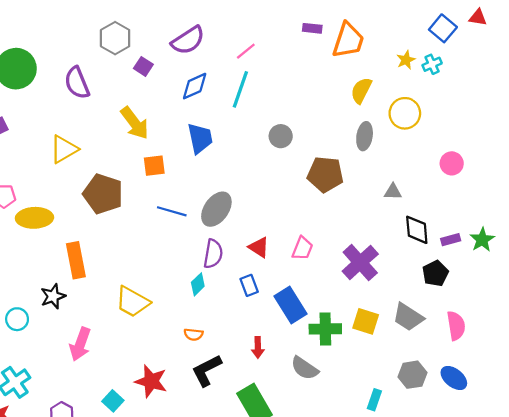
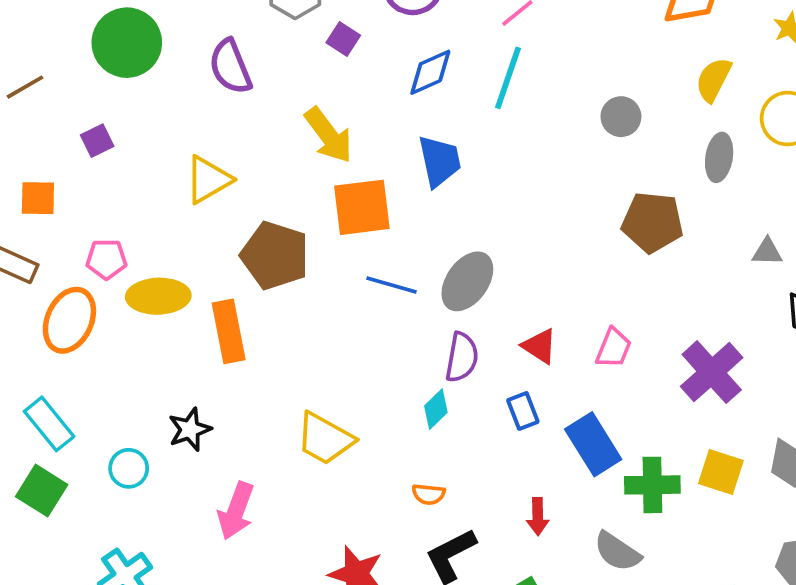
gray circle: (281, 136) -> (621, 117), moved
orange square: (154, 166) -> (362, 207), size x1.6
orange rectangle: (76, 260) -> (229, 331), moved

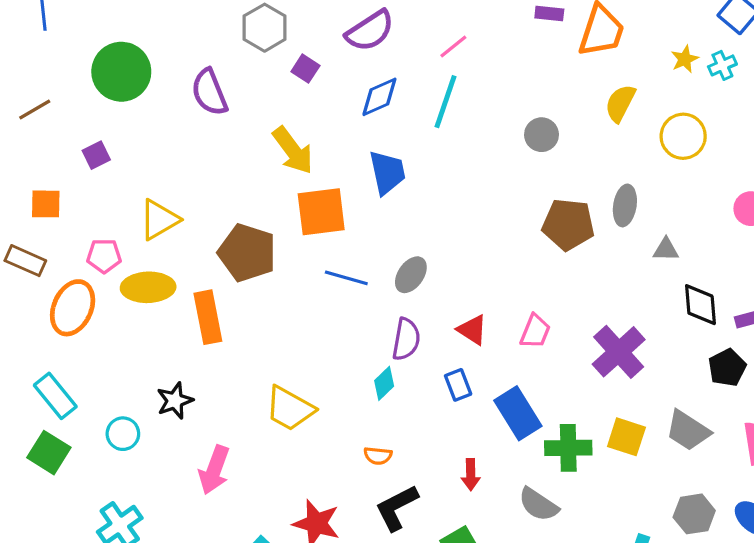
gray ellipse: (719, 157) -> (625, 205), moved
yellow triangle: (208, 180) -> (159, 220), moved
gray ellipse: (467, 281) -> (411, 275), size x0.7

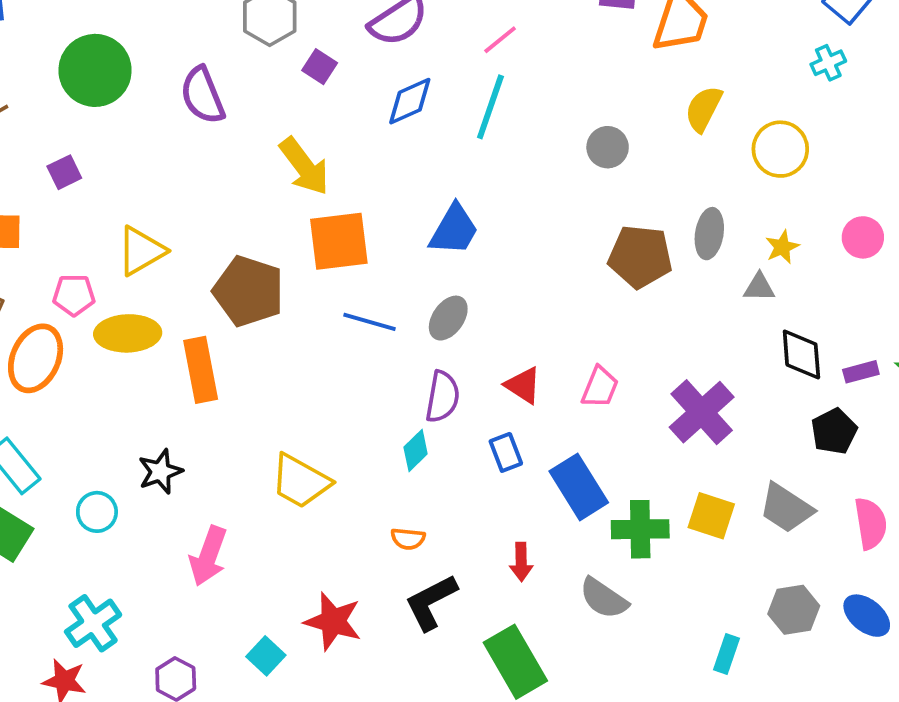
yellow star: (685, 59) -> (782, 247), moved
blue trapezoid: (387, 172) -> (454, 230), moved, turned 42

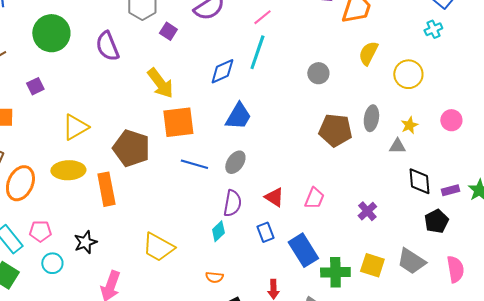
blue diamond: (410, 101) -> (222, 71), moved
pink pentagon: (74, 295) -> (40, 231), moved
purple cross: (702, 412) -> (367, 211), size x0.6

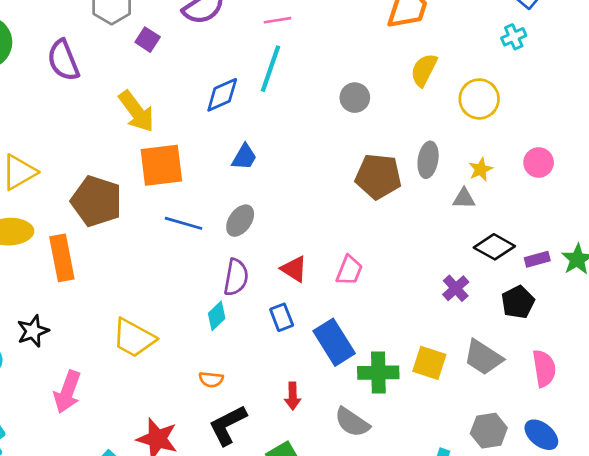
pink line: (262, 17) -> (277, 20), turned 30
blue trapezoid: (238, 116) -> (244, 157), size x0.7
black diamond: (419, 181) -> (494, 247), turned -56
purple cross: (367, 211) -> (456, 288), moved

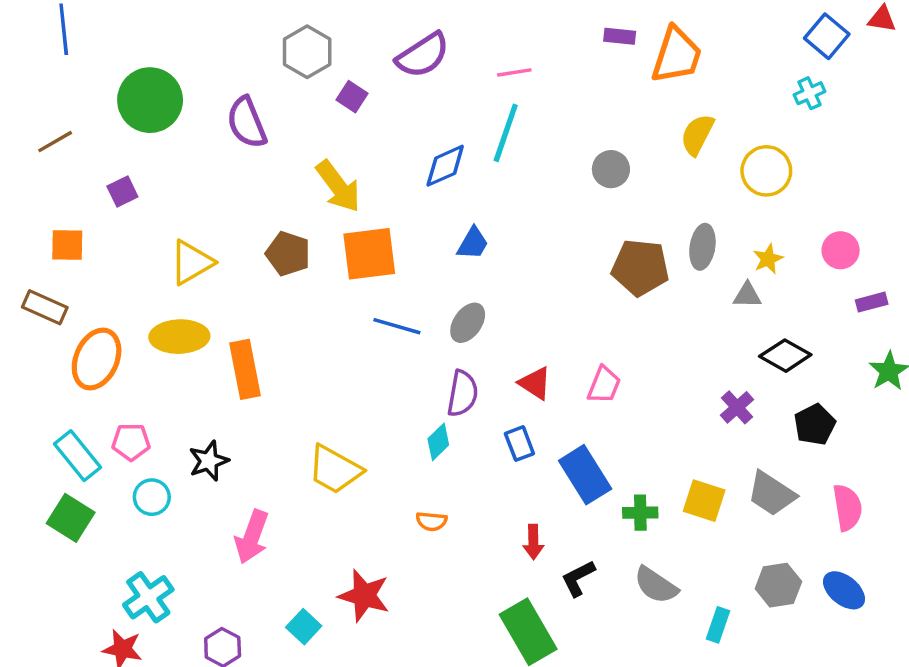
brown pentagon: (96, 201) -> (288, 254), moved, size x0.7
purple rectangle: (537, 259) -> (872, 302), moved
green cross: (378, 373) -> (640, 513), size x0.7
gray semicircle: (352, 422) -> (656, 585), moved
black L-shape: (228, 425) -> (578, 578), moved, size x0.7

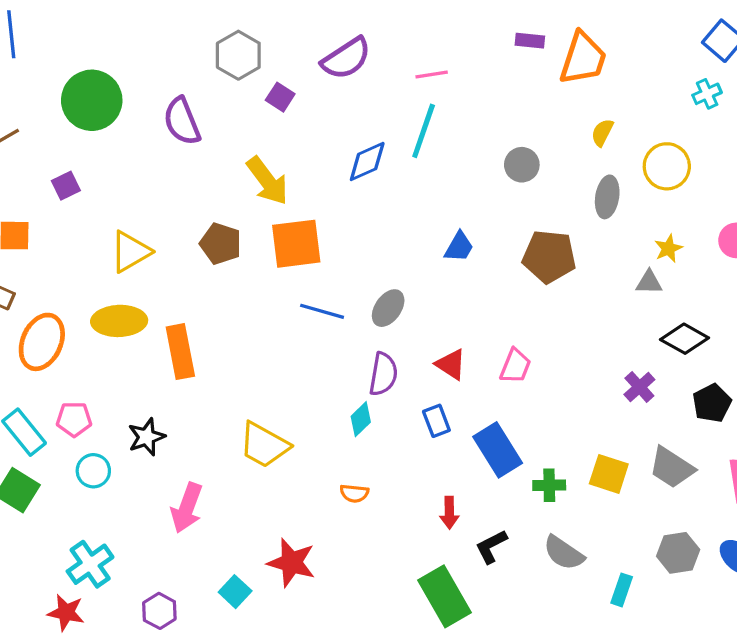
yellow semicircle: (697, 135) -> (602, 132), size x0.7
blue trapezoid: (473, 243) -> (459, 247), moved
gray ellipse: (702, 247) -> (607, 197), moved

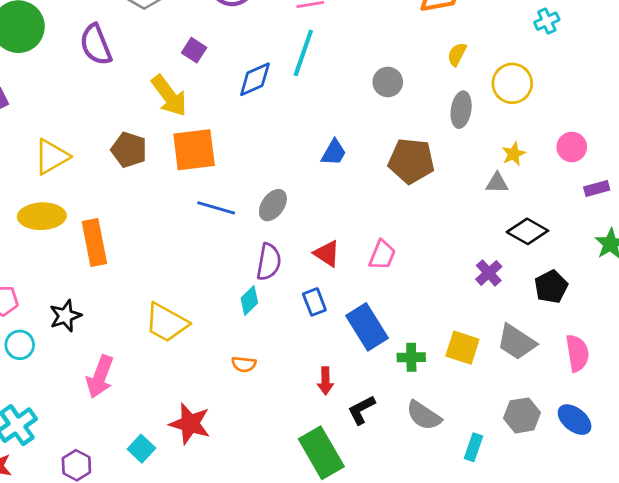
purple square: (280, 97) -> (194, 50), moved

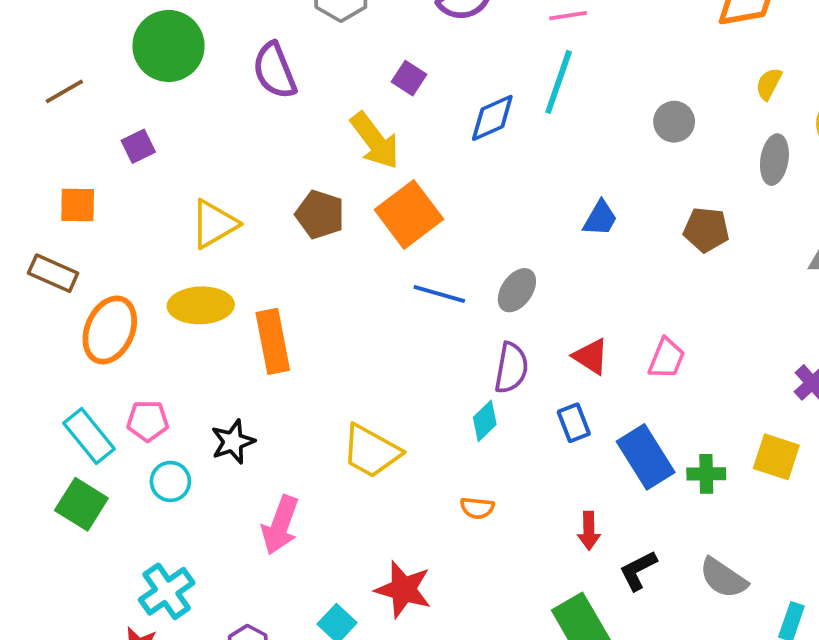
orange square: (194, 150) -> (409, 214), turned -30
brown pentagon: (411, 161) -> (706, 230), size x0.7
yellow square: (462, 348) -> (776, 457), moved
green cross: (411, 357) -> (706, 474), moved

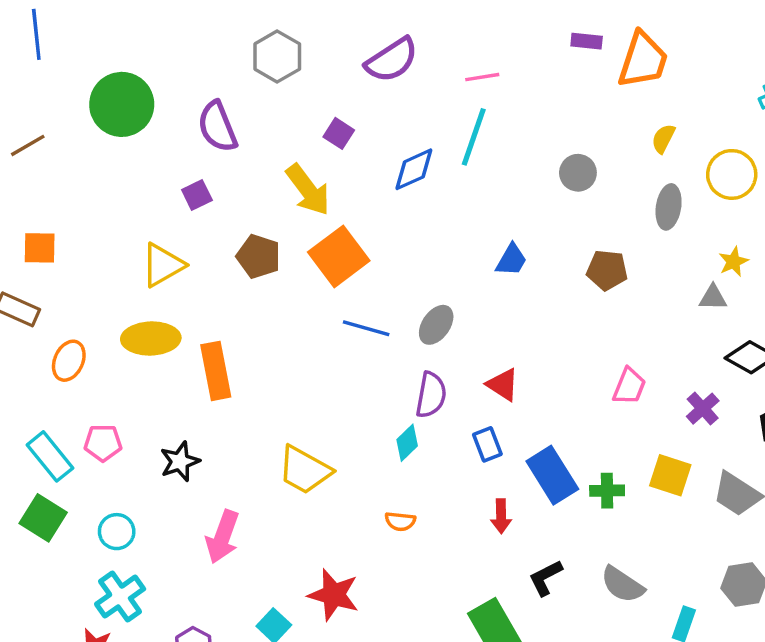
purple square: (138, 146) -> (197, 195), moved
orange ellipse: (110, 330) -> (69, 361), size x0.7
pink trapezoid: (667, 358) -> (629, 386), moved
cyan circle: (170, 481) -> (117, 532), moved
red arrow: (589, 531) -> (501, 516), moved

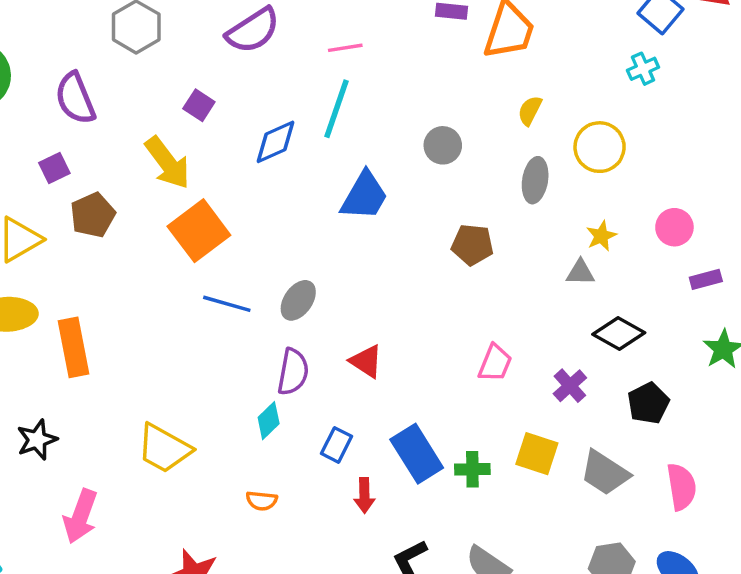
brown pentagon: (258, 256) -> (93, 215), moved, turned 30
blue trapezoid: (511, 260) -> (364, 196), moved, size x1.5
blue rectangle: (487, 444) -> (337, 445), moved, turned 48

